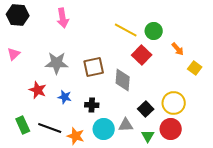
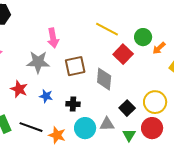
pink arrow: (63, 18) -> (53, 38), moved
green circle: (154, 31) -> (143, 37), moved
orange arrow: (178, 49) -> (159, 48), turned 88

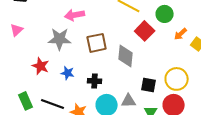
pink arrow: (53, 38) -> (75, 15), turned 90
orange arrow: (159, 48) -> (181, 34), moved
black square: (127, 108) -> (149, 85), turned -35

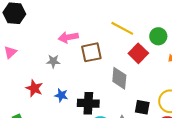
gray star: (60, 39) -> (53, 61), size x0.6
brown square: (97, 43) -> (91, 52), moved
black cross: (95, 81) -> (88, 103), size x1.5

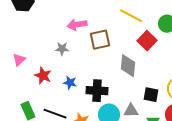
pink triangle: (10, 52) -> (19, 60), moved

